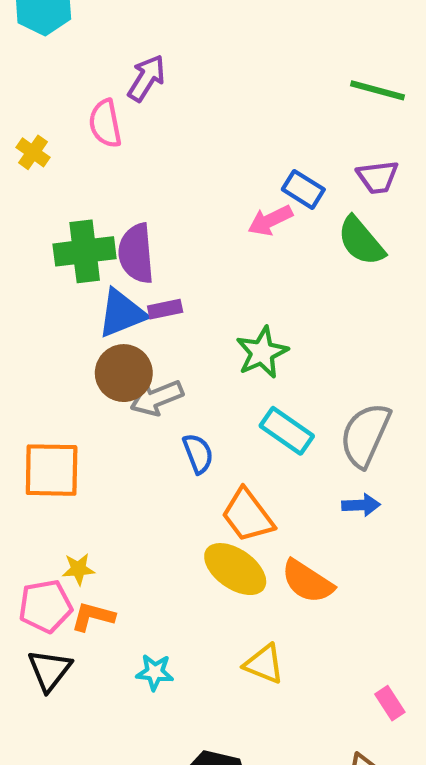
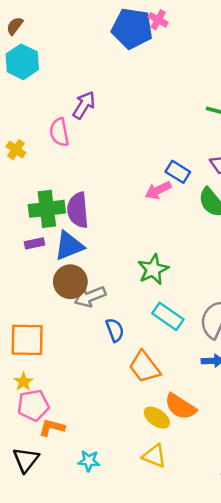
purple rectangle: (165, 309) -> (35, 243), moved
yellow star: (78, 569) -> (23, 382), moved, turned -30
yellow ellipse: (235, 569) -> (157, 418), moved, size x0.7
pink pentagon: (45, 606) -> (33, 405), moved

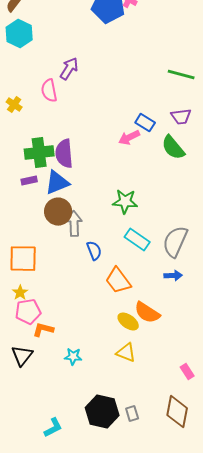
green star: (153, 269) -> (125, 202), turned 30
gray arrow: (90, 297) -> (74, 224), turned 110

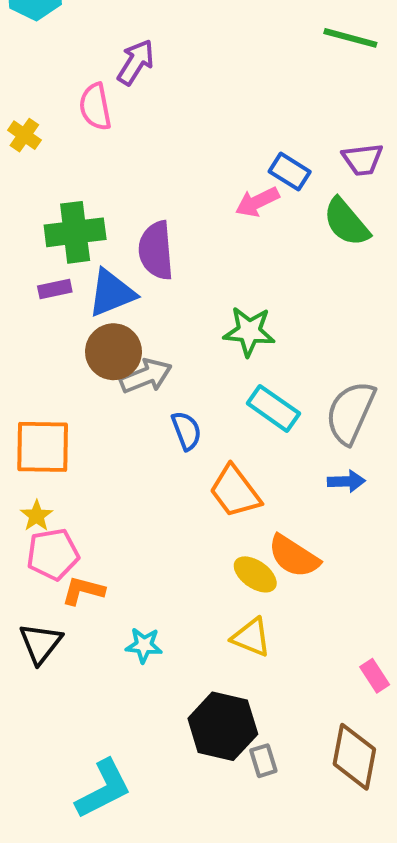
green line: (181, 75) -> (350, 38), moved
purple semicircle: (64, 154) -> (156, 251), moved
gray arrow: (74, 224) -> (146, 376), turned 70
black hexagon: (102, 412) -> (223, 726), moved
cyan L-shape: (53, 428) -> (103, 789), size x1.5

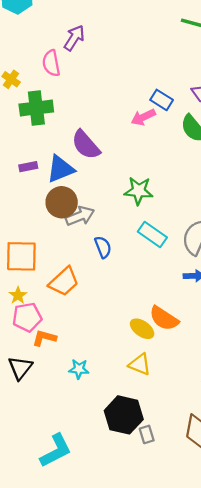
green cross: (75, 232) -> (36, 108), moved
purple semicircle: (156, 251) -> (86, 145), turned -36
orange trapezoid: (235, 491) -> (64, 282), moved, turned -96

